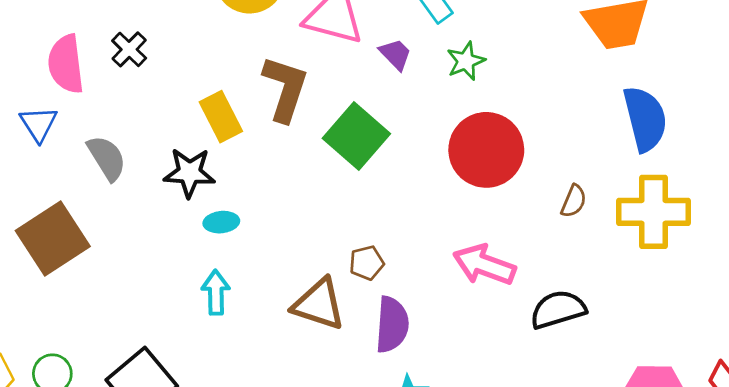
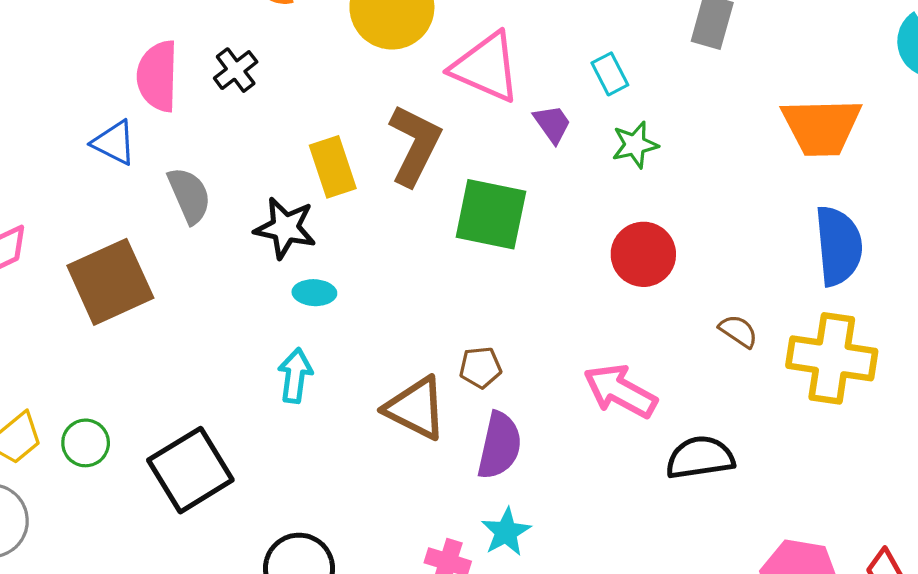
blue triangle: (39, 124) -> (114, 143), turned -39
green square: (356, 136) -> (491, 214), turned -38
red circle: (486, 150) -> (643, 254), size x0.7
brown semicircle: (574, 201) -> (738, 331), turned -88

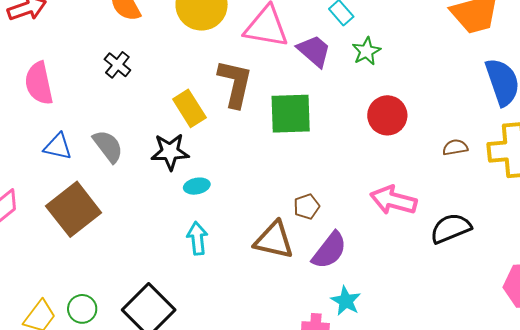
pink semicircle: (158, 76) -> (39, 83), moved
purple trapezoid: (552, 124) -> (314, 51), size x1.4
blue triangle: (114, 143) -> (58, 147), moved
brown semicircle: (738, 331) -> (455, 147), turned -30
purple semicircle: (499, 446) -> (329, 250), turned 39

